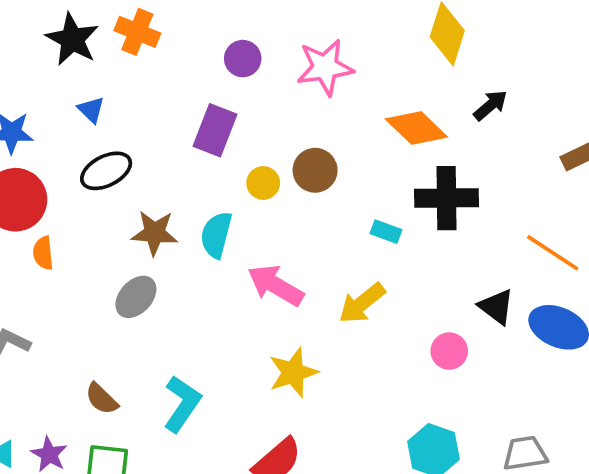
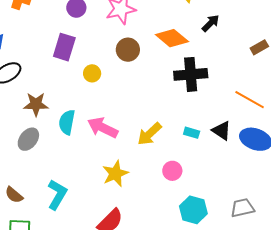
brown circle: (315, 170) -> (128, 50), moved
cyan rectangle: (386, 232) -> (192, 133), moved
cyan semicircle: (216, 235) -> (67, 122), moved
pink circle: (449, 351) -> (172, 171), moved

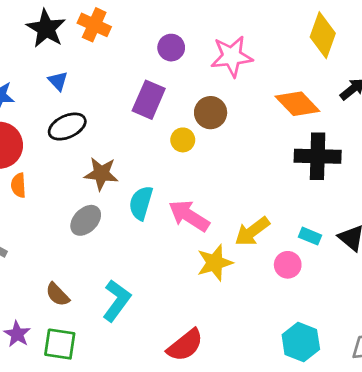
brown circle: (128, 50) -> (211, 113), moved
pink circle: (172, 171) -> (288, 265), moved
yellow star: (115, 174) -> (215, 263), moved

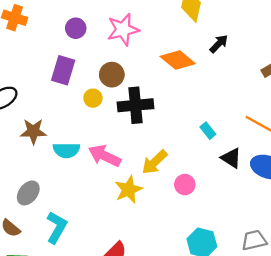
black cross: (318, 156) -> (135, 105), moved
cyan semicircle: (141, 203) -> (66, 150), turned -100
gray ellipse: (86, 220) -> (28, 193), moved
cyan rectangle: (310, 236) -> (208, 131), moved, turned 35

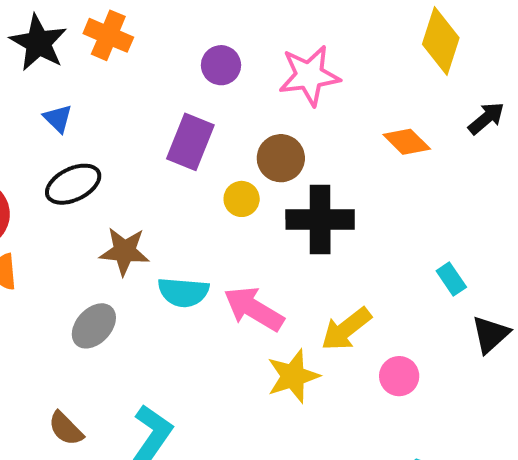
orange diamond: (178, 60) -> (407, 142), size x0.7
black triangle: (231, 158) -> (490, 334), turned 40
gray ellipse: (28, 193) -> (94, 326), moved

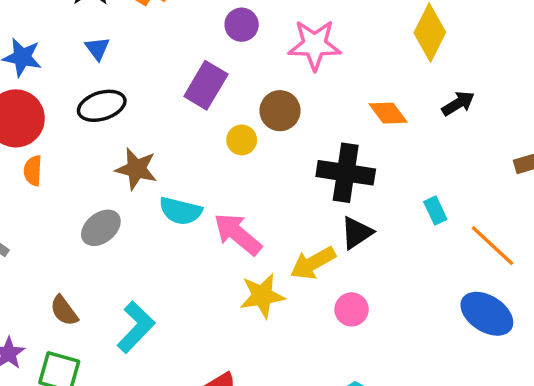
black cross: (320, 219) -> (346, 173), moved
cyan rectangle: (451, 279) -> (435, 211), moved
black triangle: (490, 334) -> (357, 233), moved

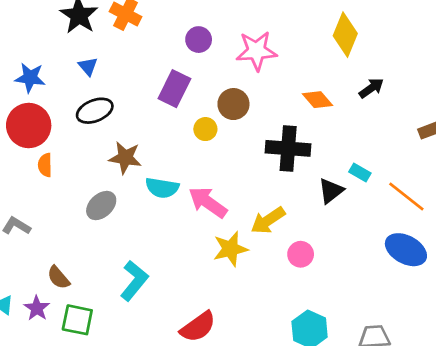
cyan rectangle: (435, 211) -> (360, 173), turned -30
black triangle: (357, 233) -> (331, 191), moved
brown semicircle: (64, 311) -> (58, 278), moved

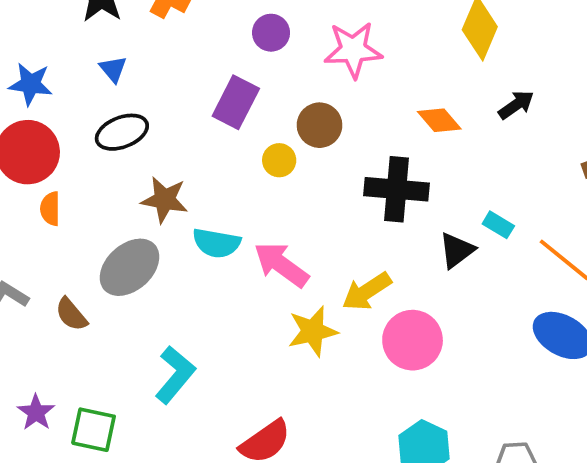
gray ellipse: (101, 206) -> (130, 267), size x1.4
pink circle: (301, 254) -> (413, 340), size x1.6
brown semicircle: (58, 278) -> (71, 314), moved

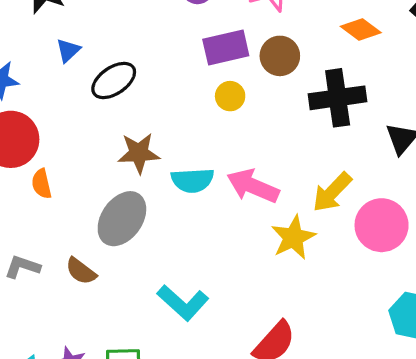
blue triangle: (113, 69) -> (68, 50), turned 40
purple rectangle: (236, 102) -> (226, 47), moved, turned 63
brown circle: (320, 125) -> (280, 56), moved
black ellipse: (122, 132) -> (114, 81), moved
cyan L-shape: (175, 375) -> (183, 303), turned 105

